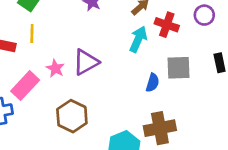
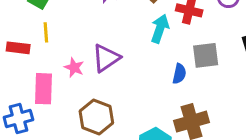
pink rectangle: (25, 86) -> (43, 89), turned -36

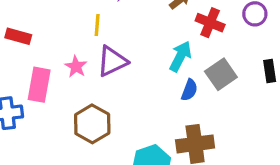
cyan arrow: (160, 29) -> (180, 56), moved
yellow line: (46, 32) -> (97, 25), moved
gray square: (206, 55) -> (221, 74), turned -36

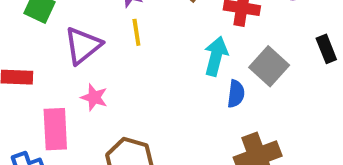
yellow line: (97, 25) -> (136, 32), moved
purple triangle: (112, 61) -> (83, 46), moved

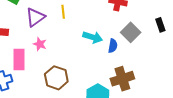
cyan arrow: (216, 56) -> (93, 37), moved, turned 90

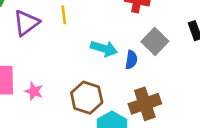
pink star: (40, 44) -> (34, 91), moved
brown hexagon: (56, 78) -> (87, 98), moved

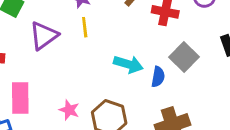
pink star: (34, 91) -> (69, 110), moved

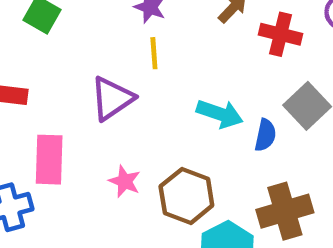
purple triangle: (44, 36) -> (112, 98), moved

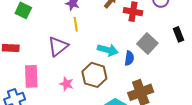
brown hexagon: (186, 196) -> (94, 75), moved

